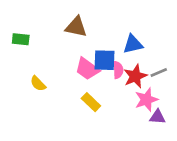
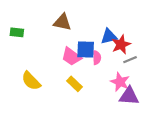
red star: (135, 76) -> (121, 44), moved
yellow semicircle: (38, 84) -> (31, 81), moved, size x1.5
pink star: (146, 100) -> (120, 82), turned -30
purple triangle: (157, 117) -> (129, 96), size x1.5

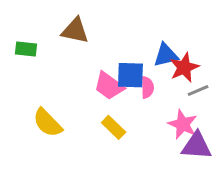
brown triangle: (62, 22) -> (75, 31), moved

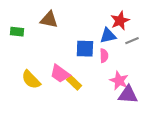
red star: (184, 67) -> (120, 21), moved
pink trapezoid: (109, 86) -> (60, 74), moved
pink semicircle: (147, 87) -> (104, 56), moved
gray line: (198, 90) -> (132, 41), moved

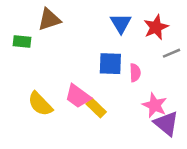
brown triangle: (49, 20) -> (49, 19), moved, turned -30
blue triangle: (108, 36) -> (121, 23), moved, turned -48
purple triangle: (128, 95) -> (166, 123), turned 35

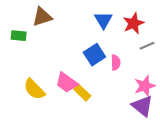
blue square: (110, 64) -> (94, 55), turned -35
pink star: (155, 105) -> (145, 86), moved, turned 30

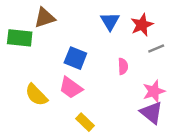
green rectangle: (19, 36) -> (20, 38), size x1.5
blue square: (94, 55) -> (75, 58), moved, turned -35
yellow rectangle: (82, 93) -> (85, 122), moved

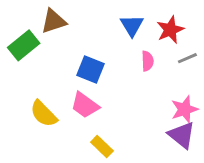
green rectangle: (20, 38) -> (24, 45), turned -45
pink semicircle: (123, 66) -> (148, 61), moved

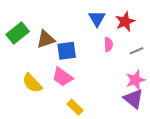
brown triangle: (54, 21) -> (46, 39), moved
gray line: (187, 58) -> (137, 51), moved
blue square: (91, 70) -> (67, 51), turned -30

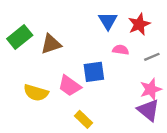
pink semicircle: (108, 44) -> (121, 50), turned -80
blue square: (67, 51) -> (94, 72), moved
yellow semicircle: (32, 83) -> (36, 93), turned -30

